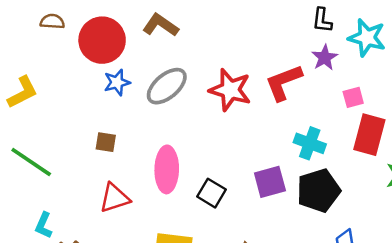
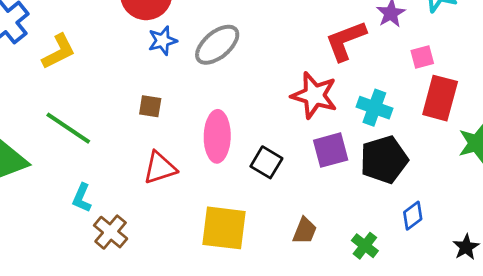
red star: (230, 90) -> (314, 95), moved

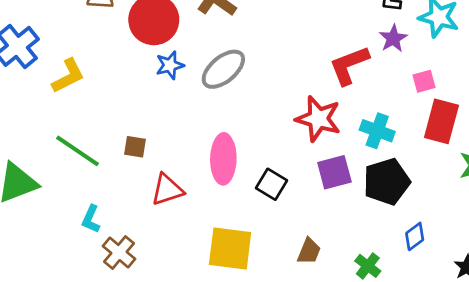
brown square: (150, 106) -> (135, 147), moved

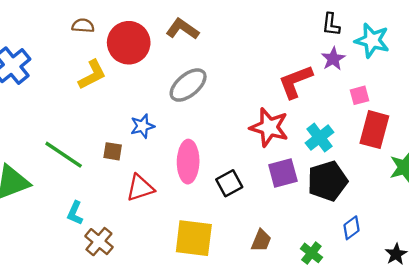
blue star: (170, 65) -> (142, 126), moved
yellow L-shape: (68, 76) -> (92, 75), moved
cyan cross: (377, 131) -> (319, 138), turned 32
black square: (272, 184) -> (229, 183), turned 30

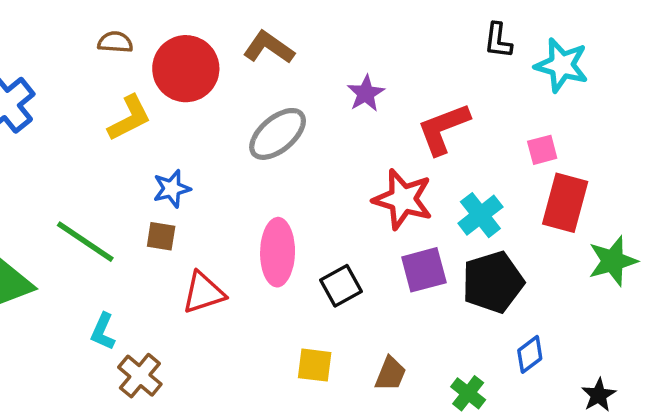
purple star: (333, 59) -> (366, 93), moved
blue star: (142, 126) -> (172, 189), moved
yellow square: (194, 238) -> (315, 365), moved, size x0.6

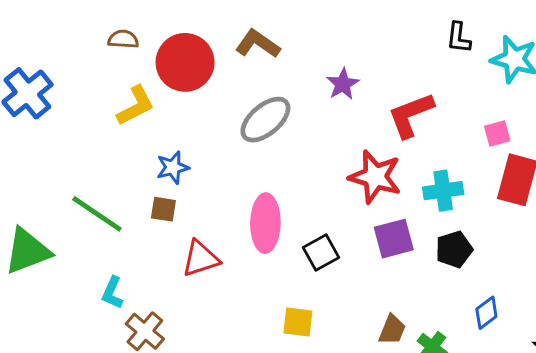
cyan cross: (480, 215) -> (443, 191), turned 30
black pentagon: (493, 282) -> (454, 249), size x0.7
brown trapezoid: (390, 374) -> (392, 330), moved

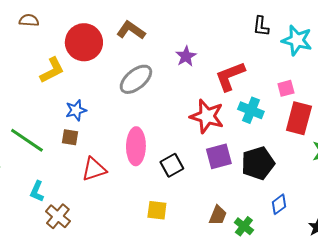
brown semicircle: (123, 39) -> (29, 20), moved
cyan cross: (443, 191) -> (251, 110), moved, turned 30
black pentagon: (454, 249) -> (258, 163), size x1.4

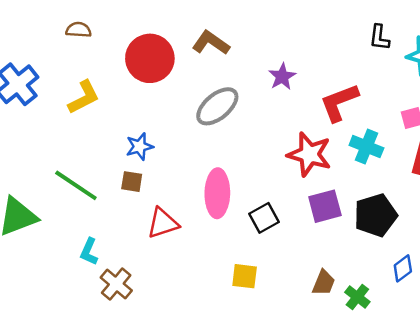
yellow L-shape: (52, 70) -> (84, 97), moved

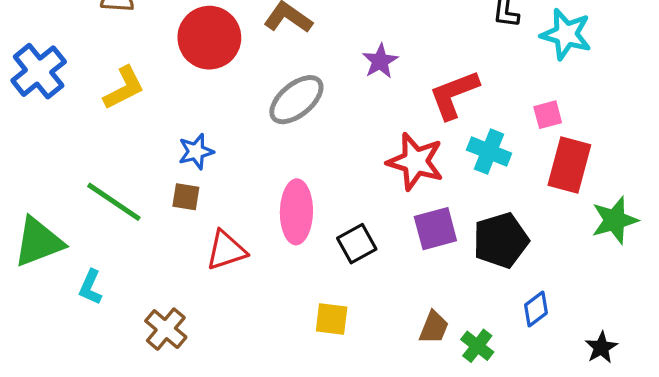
cyan L-shape: (89, 252) -> (90, 287), moved

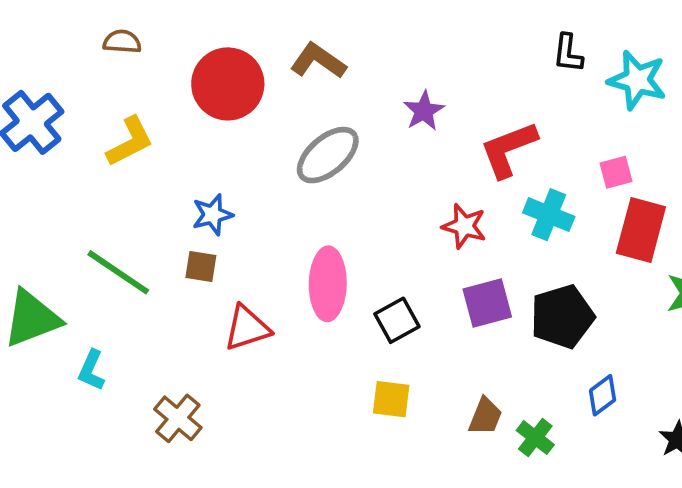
red star: (415, 162) -> (464, 226), size x0.7
yellow square: (332, 319) -> (391, 399), moved

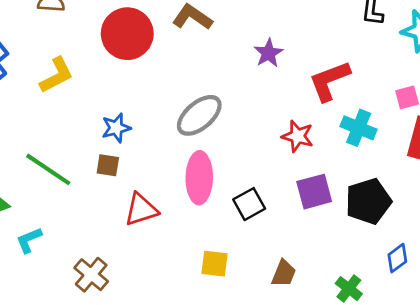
gray ellipse: (328, 155) -> (199, 115), moved
cyan L-shape: (91, 370) -> (29, 240), turned 44
yellow square: (391, 399) -> (214, 264), moved
brown trapezoid: (485, 416) -> (284, 273), moved

